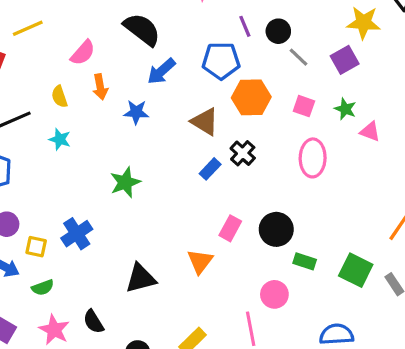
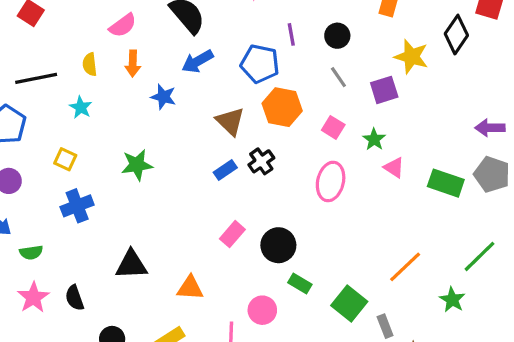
black circle: (278, 31) -> (337, 36), moved
yellow square: (36, 247) -> (65, 159), moved
orange triangle: (200, 261) -> (190, 288), moved, turned 44

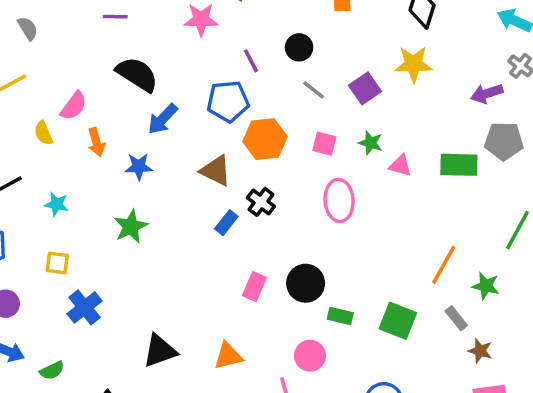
yellow star: (411, 57) -> (413, 64), moved
yellow semicircle: (90, 64) -> (43, 133), moved
green star: (137, 165) -> (131, 226), moved
green star: (452, 300) -> (486, 286), moved
gray rectangle: (385, 326) -> (456, 318), moved

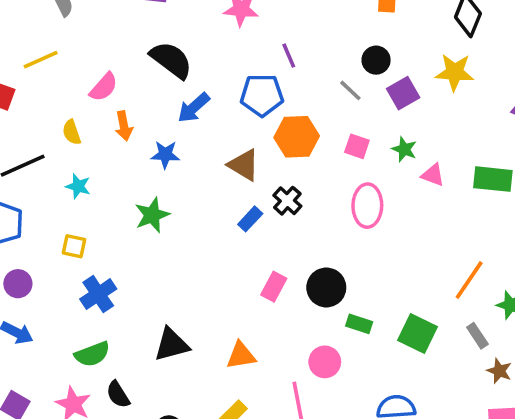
black circle: (299, 47) -> (376, 60), moved
yellow semicircle: (43, 133) -> (72, 132), moved
green semicircle: (52, 370) -> (92, 354), moved, size x1.4

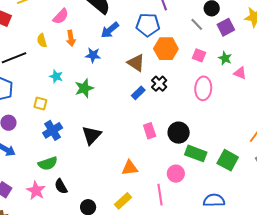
cyan star: (78, 186) -> (56, 76), moved
pink rectangle: (274, 287) -> (150, 131), turned -49
green rectangle: (359, 324) -> (196, 153), size x1.5
black triangle: (172, 345) -> (92, 135), moved, turned -35

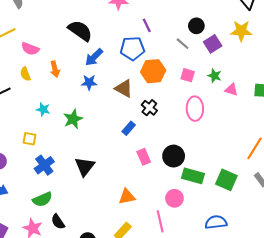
pink semicircle: (61, 16) -> (30, 49), moved, turned 72
blue star: (93, 55) -> (89, 82), moved
blue rectangle: (138, 93) -> (129, 128), moved

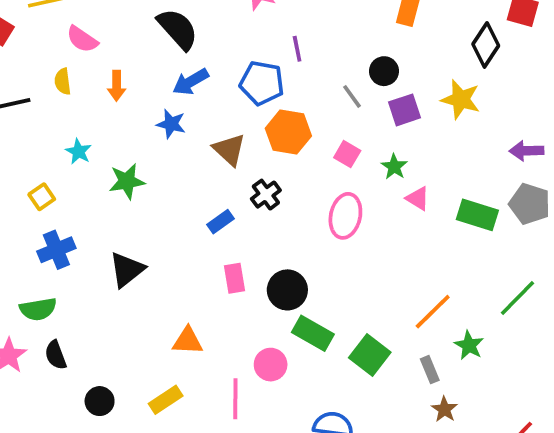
yellow square: (29, 139) -> (42, 197), turned 32

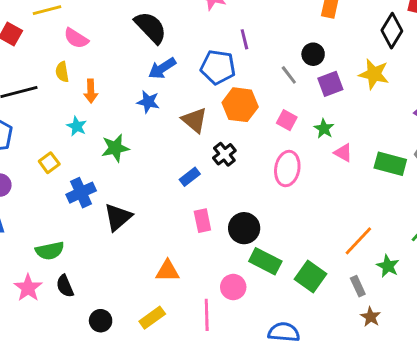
orange arrow: (117, 86) -> (91, 91), moved
blue cross: (56, 250) -> (81, 193), moved

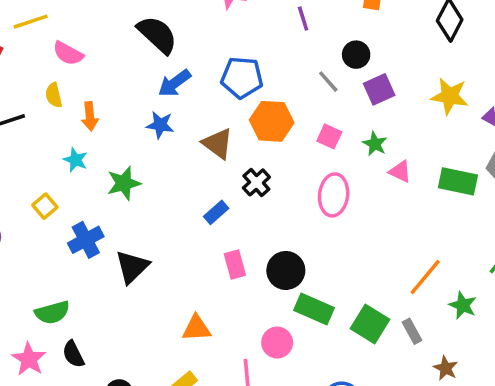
purple line: (244, 39) -> (303, 19), moved
yellow star: (374, 74) -> (450, 96), moved
gray rectangle: (358, 286) -> (412, 331), moved

